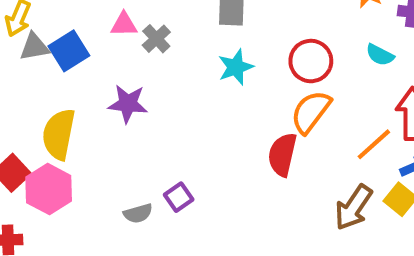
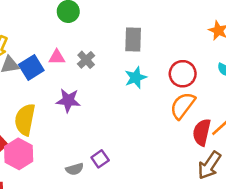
pink triangle: (124, 24) -> (57, 57), moved
red semicircle: (282, 155) -> (202, 132), moved

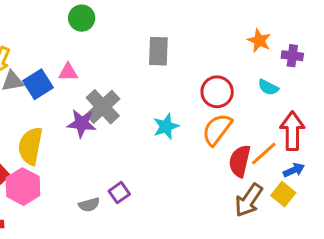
gray cross: (86, 60) -> (103, 107), moved, size x1.6
cyan star: (136, 78) -> (166, 126), moved

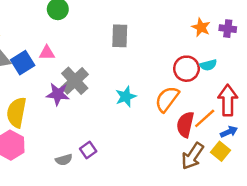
purple cross: (292, 56) -> (228, 29), moved
cyan semicircle: (268, 87) -> (208, 65), turned -42
red circle: (217, 92) -> (186, 69), moved

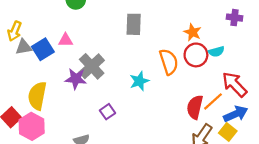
orange star: (201, 27) -> (193, 32), moved
orange semicircle: (167, 99) -> (169, 62), moved, turned 125
red arrow: (228, 100) -> (235, 84), turned -44
blue arrow: (229, 132) -> (236, 114), size x1.5
purple square: (88, 150) -> (108, 112), moved

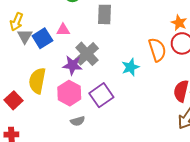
gray rectangle: (134, 24) -> (105, 14), moved
gray triangle: (24, 47) -> (25, 36), turned -49
purple square: (108, 112) -> (101, 95), size x1.6
pink hexagon: (32, 126) -> (69, 93), moved

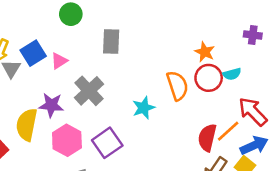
pink triangle: (63, 30) -> (59, 61), turned -32
blue square: (42, 38) -> (33, 53), moved
purple star: (72, 65) -> (51, 105), moved

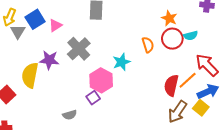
orange semicircle: (177, 86) -> (148, 45), size x0.7
pink hexagon: (67, 140) -> (101, 80), moved
purple square: (107, 143) -> (93, 98), moved, size x0.6

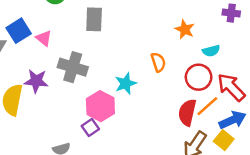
pink triangle: (55, 25) -> (44, 38), turned -48
red circle: (172, 39) -> (199, 77), moved
gray cross: (79, 49) -> (73, 67), turned -30

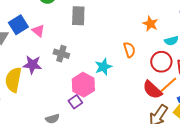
gray cross: (73, 67) -> (61, 54), size x0.7
red semicircle: (187, 112) -> (152, 90), turned -60

